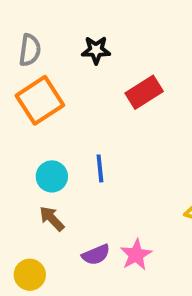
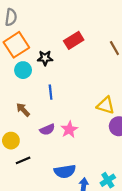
black star: (96, 50) -> (45, 58), moved
blue line: (100, 168) -> (51, 92), moved
cyan circle: (52, 176) -> (23, 70), moved

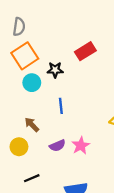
yellow circle: (11, 141) -> (19, 147), moved

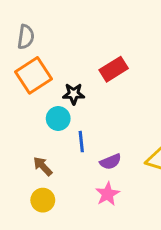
cyan circle: (32, 83) -> (58, 118), moved
purple semicircle: (57, 146) -> (111, 162), moved
yellow circle: (19, 147) -> (43, 200), moved

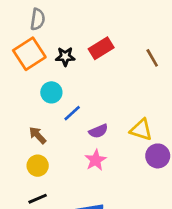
gray semicircle: (26, 37) -> (38, 19), moved
black star: (74, 94) -> (65, 57), moved
blue line: (81, 142) -> (72, 113), turned 54

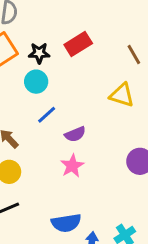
cyan circle: (51, 92) -> (36, 82), moved
yellow triangle: (141, 130) -> (122, 95), moved

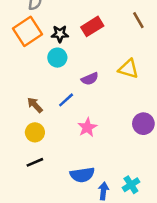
brown line: (134, 55) -> (138, 20), moved
blue line: (47, 115) -> (66, 100), moved
purple semicircle: (75, 134) -> (90, 79), moved

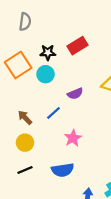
orange square: (27, 31) -> (18, 65), moved
blue semicircle: (82, 175) -> (63, 170), moved

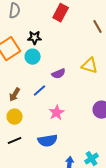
red rectangle: (77, 46) -> (61, 13), moved, turned -30
brown arrow: (25, 118) -> (15, 95), turned -104

